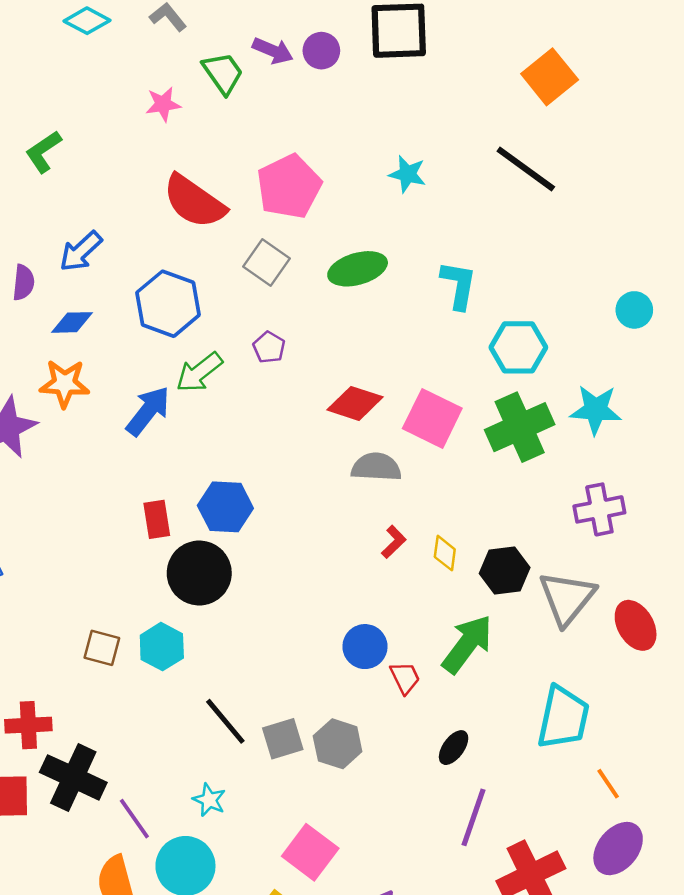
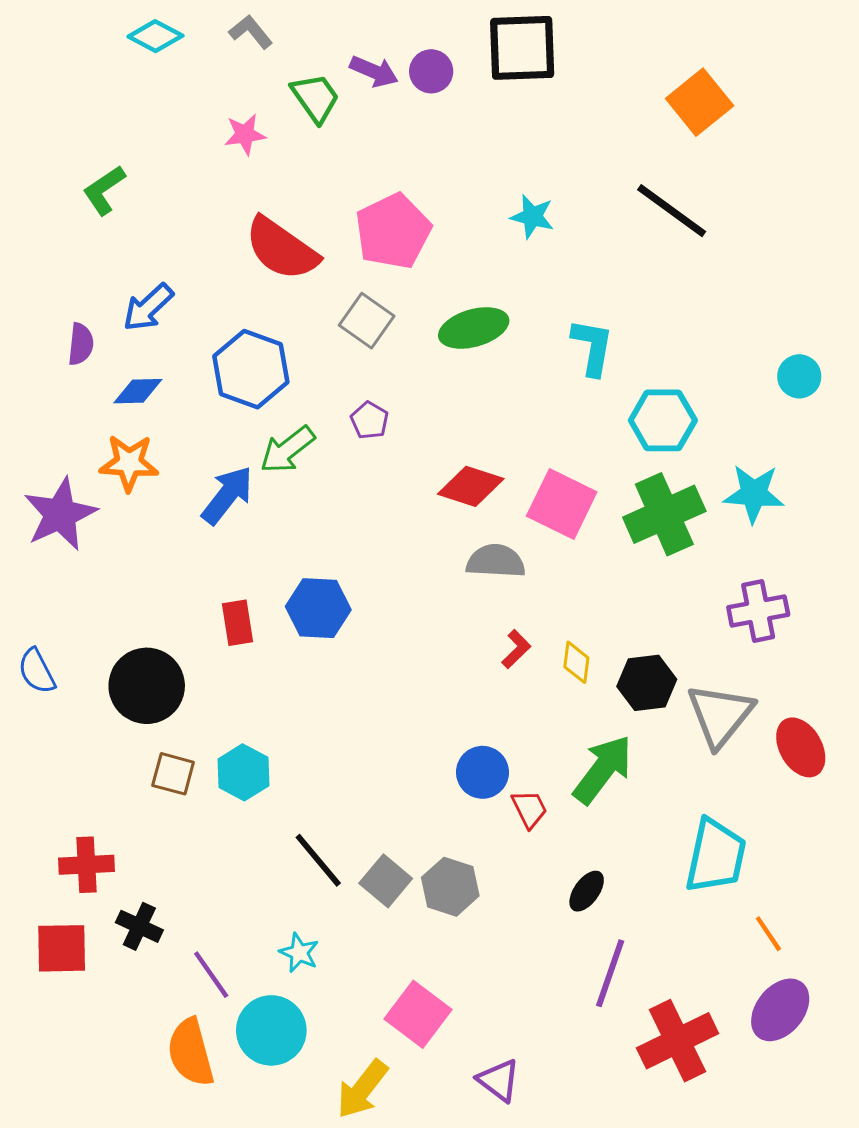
black circle: (199, 573) -> (147, 686), moved
gray square: (283, 739) -> (386, 881), turned -33
black cross: (73, 777) -> (139, 926), size x0.6

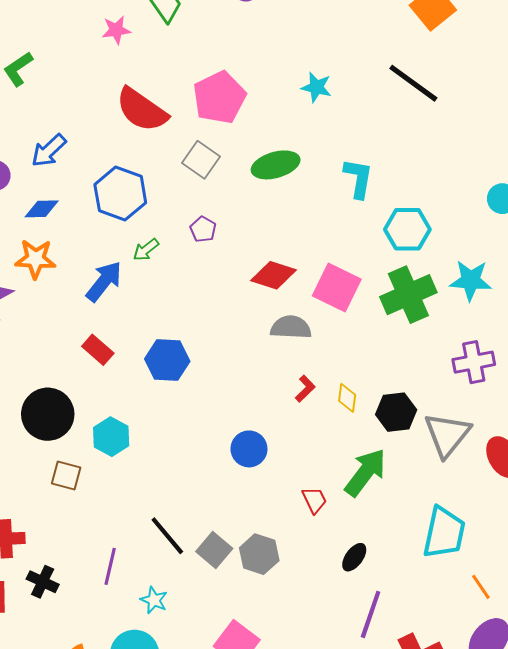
green arrow: (287, 450) -> (146, 250), size x0.7
red rectangle: (238, 623) -> (98, 350), moved, turned -40
cyan hexagon: (243, 772) -> (111, 437), moved
blue circle: (482, 772) -> (249, 449), moved
purple line: (211, 975) -> (110, 566), moved, turned 48

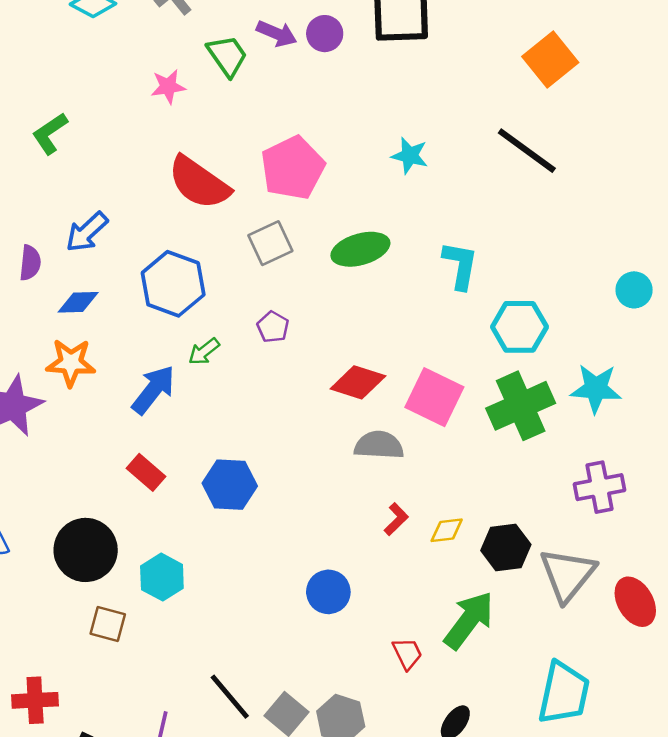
gray square: (201, 160) -> (270, 243), turned 30
yellow diamond: (347, 398) -> (447, 530), turned 76

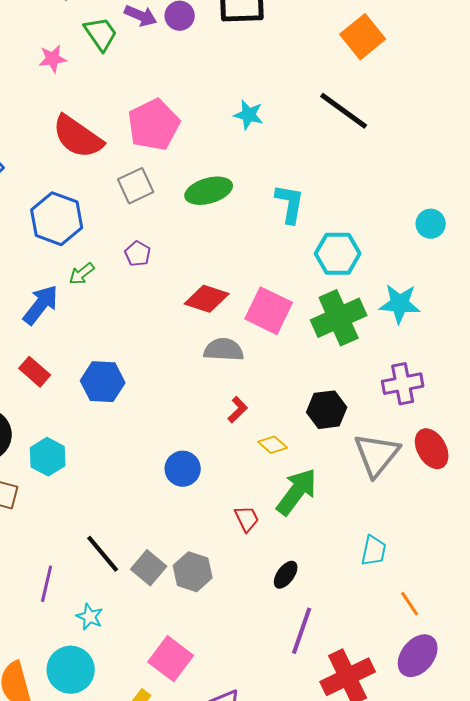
yellow diamond: (447, 530) -> (273, 445), moved, turned 48
black hexagon: (506, 548) -> (327, 410), moved
red ellipse: (635, 602) -> (432, 449), moved
cyan trapezoid: (564, 693) -> (374, 551), size x0.6

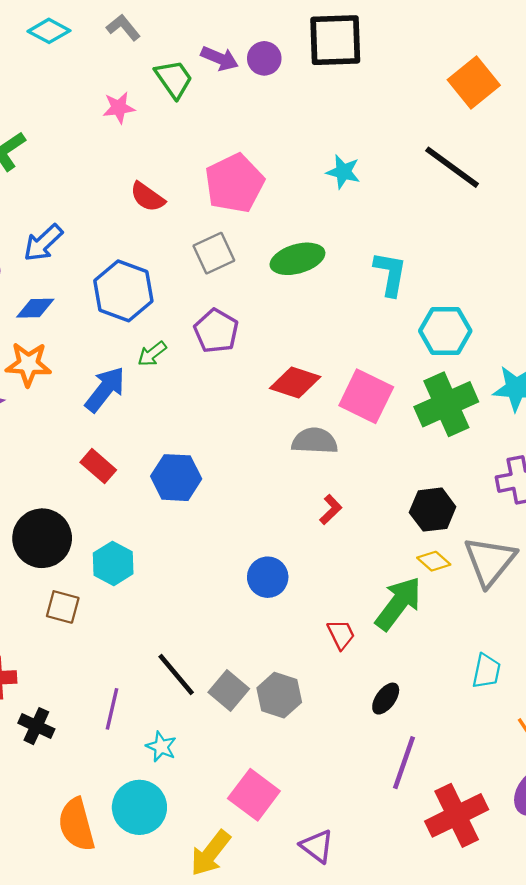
red semicircle: (78, 137) -> (147, 197), size x0.6
purple pentagon: (138, 254) -> (216, 331), size x1.5
yellow diamond: (273, 445) -> (434, 561), moved

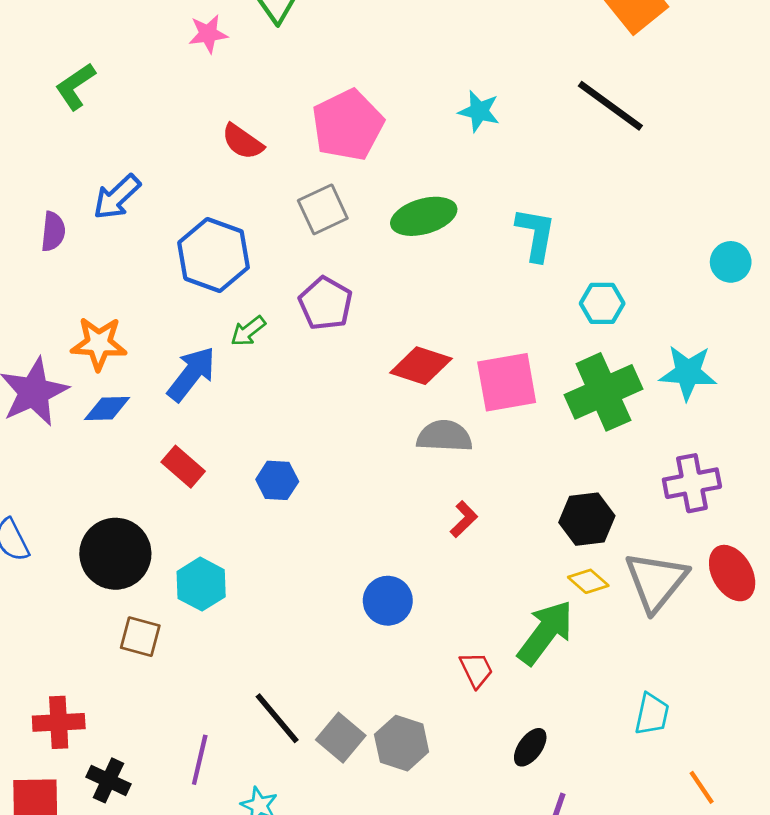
blue diamond: (35, 308) -> (107, 409), moved
cyan hexagon: (445, 331) -> (602, 303), size x0.7
pink square: (366, 396) -> (507, 382), turned -36
blue hexagon: (176, 478) -> (277, 480), size x0.7

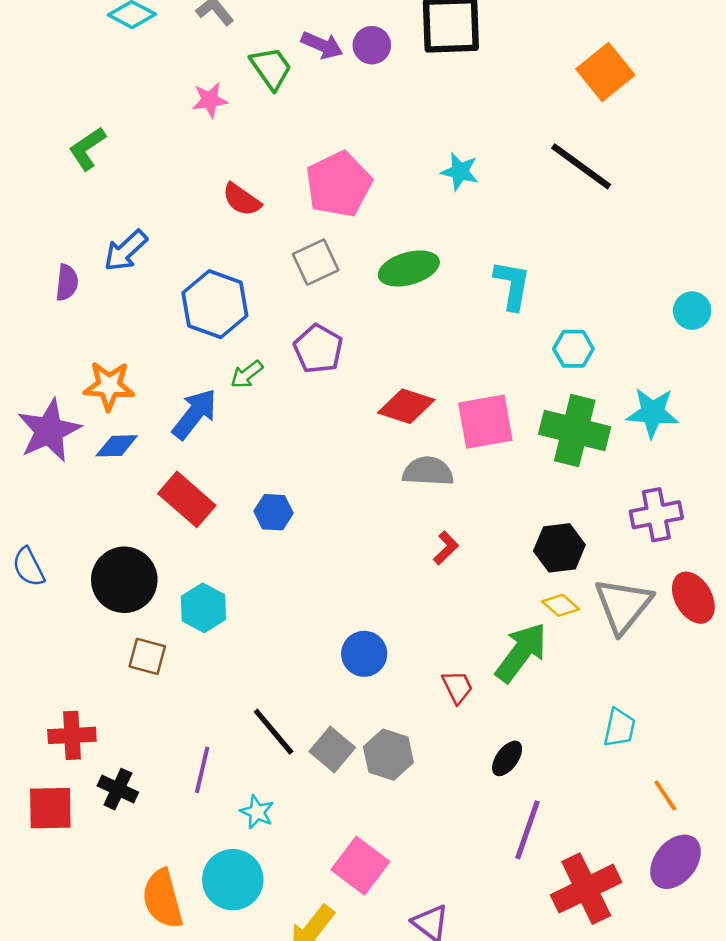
green cross: (603, 392) -> (575, 431), turned 38
red rectangle: (183, 467) -> (187, 499), size x1.4
blue circle: (388, 601) -> (364, 654), moved

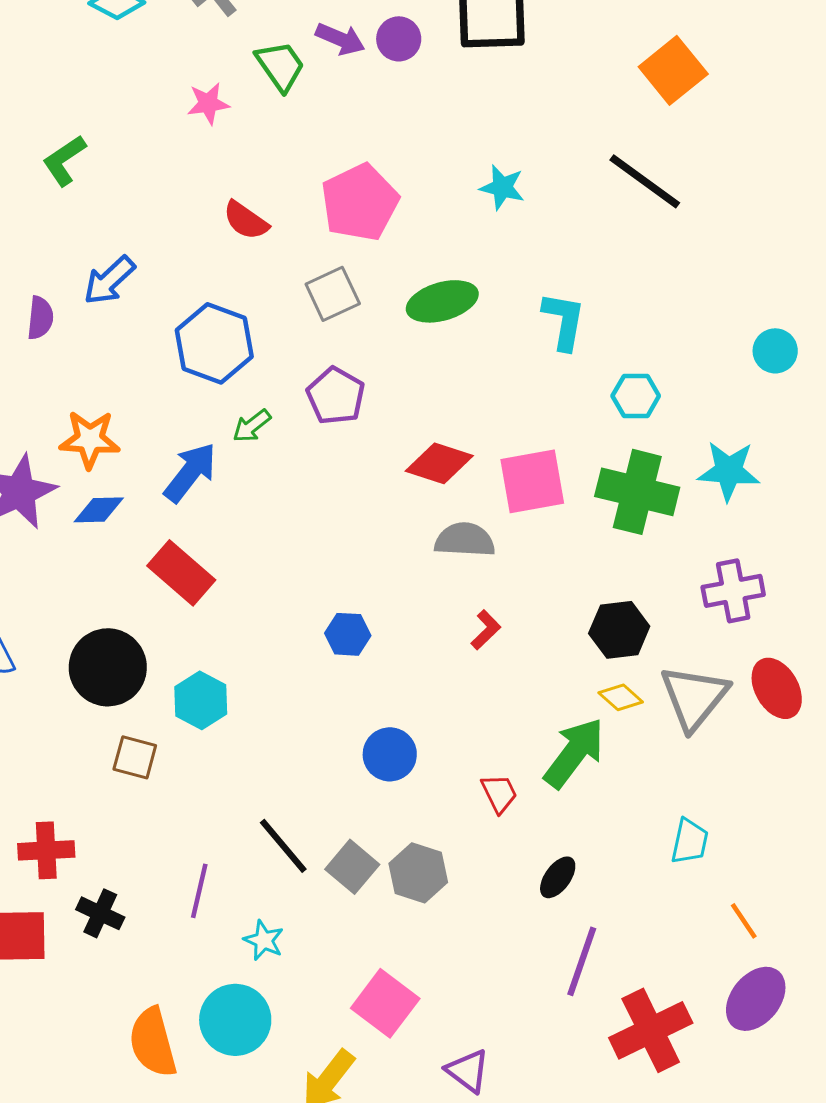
blue hexagon: (274, 512) -> (348, 634), moved

